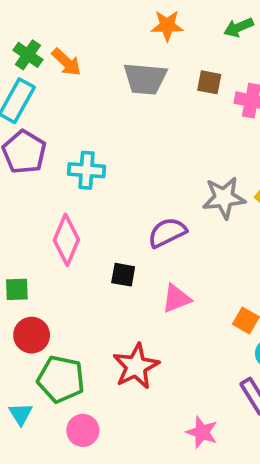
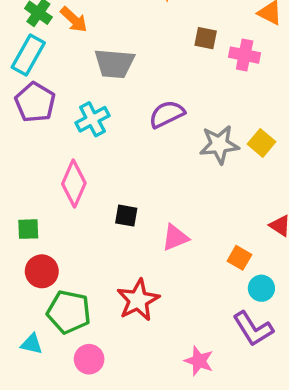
gray trapezoid: (145, 79) -> (114, 63), moved
cyan cross: (87, 170) -> (92, 119), turned -32
purple semicircle: (167, 233) -> (167, 114), moved
cyan triangle: (21, 414) -> (32, 344), turned -45

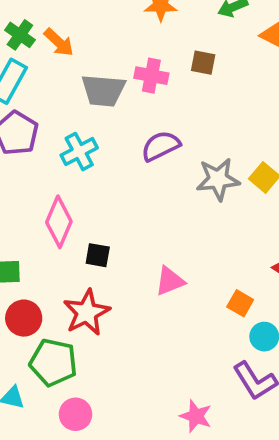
pink cross: (245, 55) -> (151, 76), moved
black square: (126, 216) -> (98, 255), moved
red star: (138, 300) -> (87, 312), moved

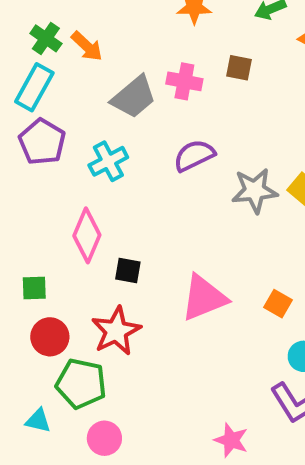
gray trapezoid: (103, 90) -> (134, 97), turned -45
pink triangle: (170, 281) -> (204, 298), size x1.5
orange square: (240, 303) -> (278, 304), moved

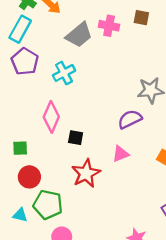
purple semicircle: (194, 155) -> (130, 119), moved
pink triangle: (204, 298) -> (121, 154), size x0.6
red star: (116, 331) -> (86, 173), moved
cyan triangle: (38, 421) -> (20, 215), moved

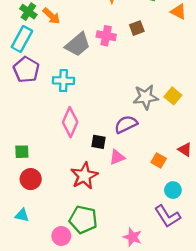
brown square: (141, 18) -> (137, 28), turned -32
cyan cross: (64, 73) -> (63, 81), turned 30
pink diamond: (51, 117) -> (70, 122), moved
black square: (76, 138) -> (99, 142), moved
green pentagon: (48, 205) -> (83, 220), moved

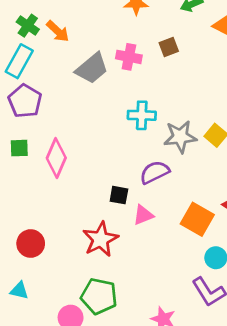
cyan cross: (63, 81) -> (142, 115), moved
pink diamond: (70, 122) -> (56, 158), moved
green square: (22, 152) -> (19, 148), moved
orange square: (159, 160) -> (197, 219), size x1.6

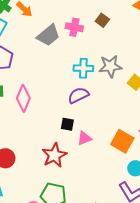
brown square: (169, 47) -> (102, 20), turned -32
gray star: (180, 137) -> (110, 66), moved
purple semicircle: (155, 172) -> (78, 95), moved

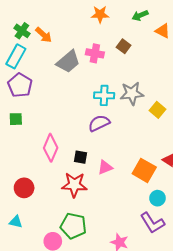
pink diamond: (23, 98) -> (51, 148), moved
black square: (67, 124) -> (80, 157), moved
red star: (54, 155) -> (74, 185), turned 30

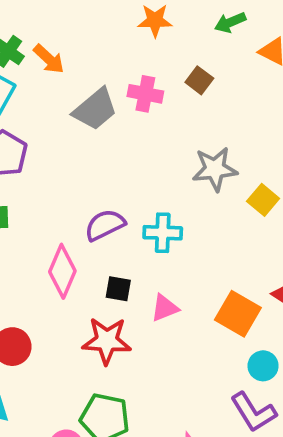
cyan cross: (104, 95) -> (163, 233), moved
purple semicircle: (99, 123) -> (105, 225), moved

